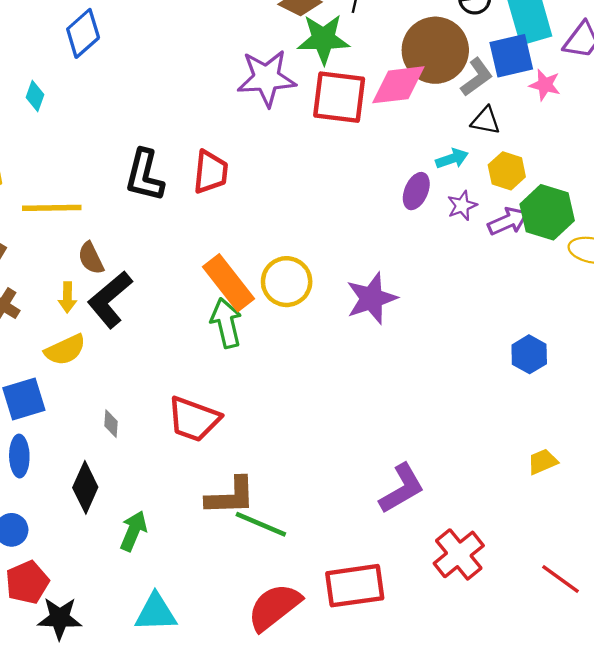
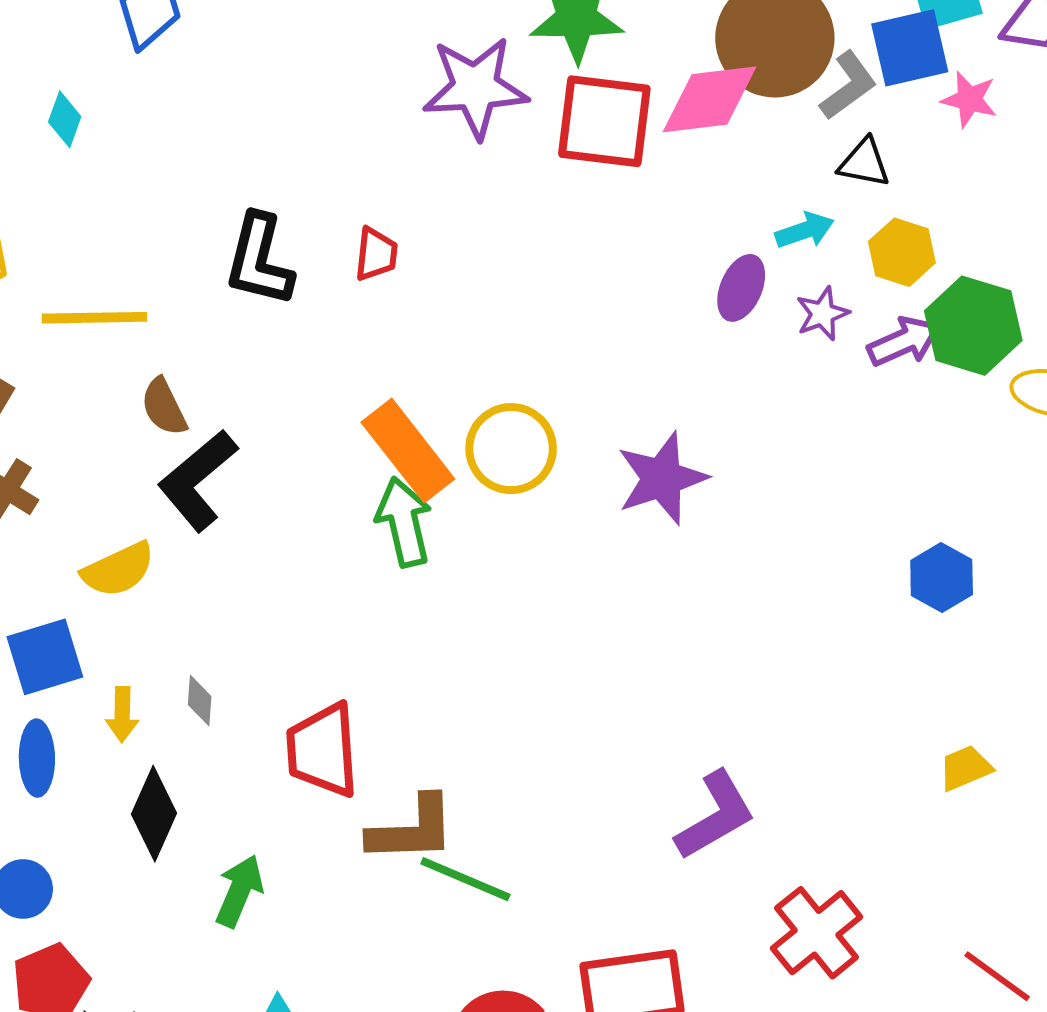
red trapezoid: (211, 172) -> (376, 254), size x0.7
yellow arrow: (67, 297) -> (122, 714), moved
red trapezoid: (194, 419) -> (323, 750), moved, turned 66

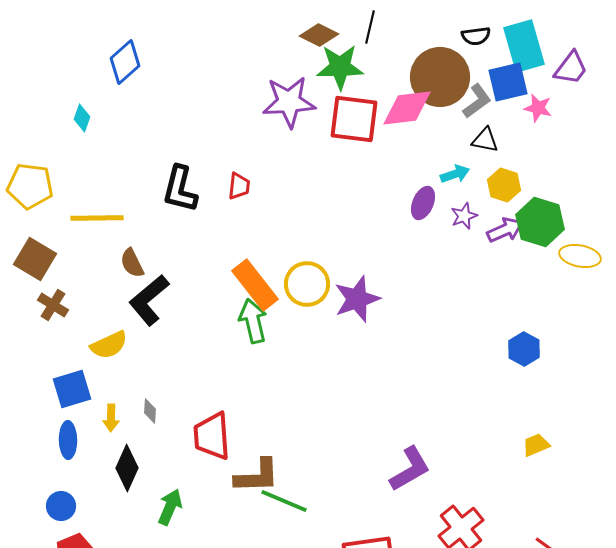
purple star: (662, 478) -> (357, 299), moved

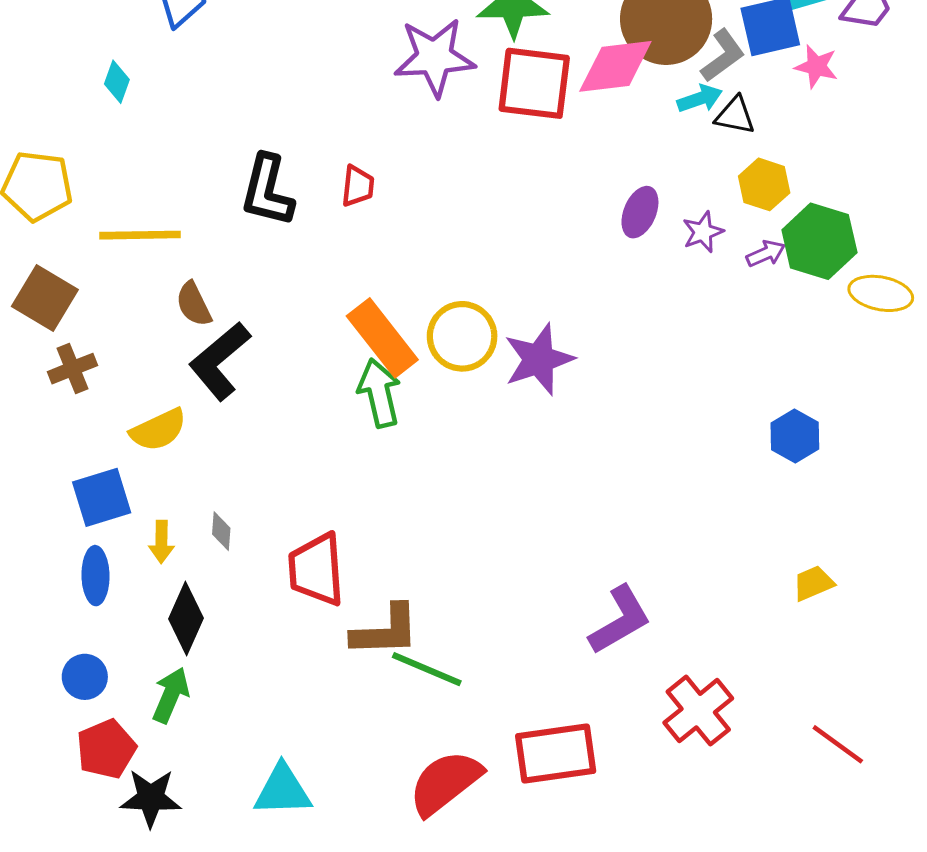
cyan arrow: (455, 174) -> (700, 99), moved
purple arrow: (505, 230) -> (766, 254), size x0.7
brown cross: (53, 305) -> (72, 369), turned 36
green arrow: (170, 507) -> (171, 695), moved

